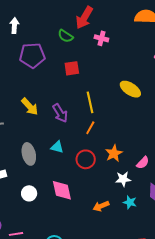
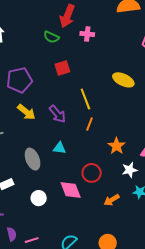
purple pentagon: (32, 55) -> (19, 80), moved
red circle: (86, 159) -> (92, 173), moved

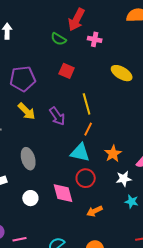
red square: (62, 68) -> (67, 71), turned 35
yellow ellipse: (123, 80) -> (122, 73), moved
cyan triangle: (59, 148) -> (80, 153), moved, size x1.5
orange arrow: (112, 200) -> (94, 211), moved

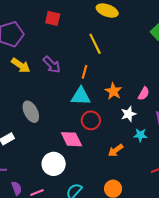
yellow line: (87, 104) -> (95, 44), moved
white circle: (30, 198) -> (54, 164), moved, size x1.5
orange arrow: (94, 211) -> (116, 150), moved

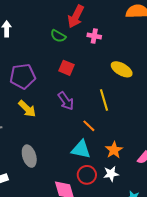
purple arrow: (52, 65) -> (66, 101), moved
orange line: (84, 72) -> (89, 126), turned -72
white star: (128, 114) -> (111, 174), moved

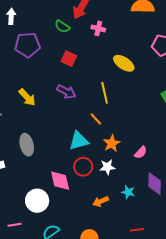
purple pentagon: (23, 76) -> (27, 45), moved
purple arrow: (66, 101) -> (66, 92), turned -30
orange line: (89, 126) -> (96, 119), moved
cyan triangle: (81, 149) -> (79, 141), turned -30

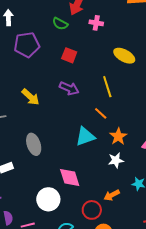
red circle: (83, 167) -> (92, 210), moved

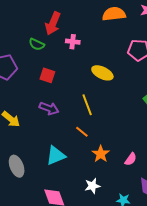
cyan triangle: (85, 136) -> (56, 156), moved
white star: (116, 160) -> (92, 186), moved

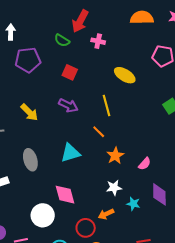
white star: (92, 186) -> (114, 188), moved

